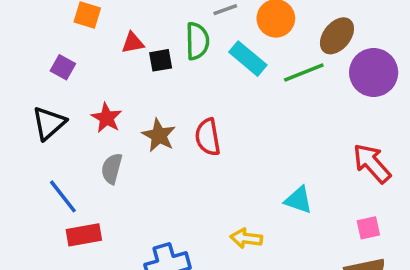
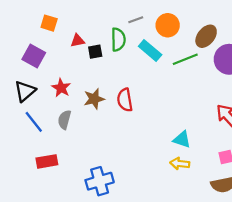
purple square: (63, 67) -> (34, 56), size x1.5
brown star: (159, 135) -> (94, 99), turned 30
blue line: (63, 196) -> (34, 122), moved
yellow arrow: (246, 238) -> (180, 164), moved

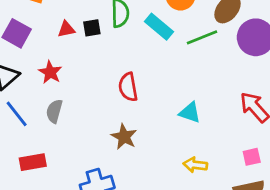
red triangle: (78, 41) -> (66, 29), moved
brown star: (94, 99) -> (124, 137), moved, turned -30
cyan triangle: (182, 139) -> (190, 113), moved

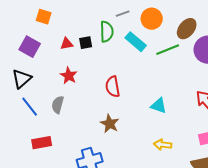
red star: (50, 72) -> (69, 76), moved

